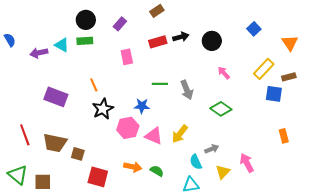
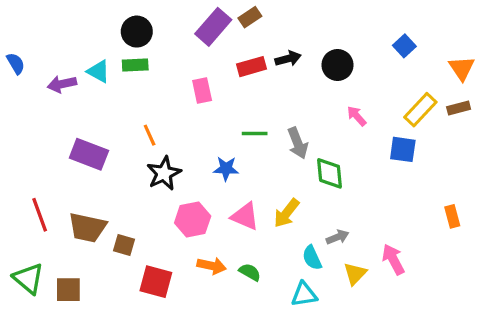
purple rectangle: (120, 24) -> (213, 27), moved, size x1.6
brown rectangle: (289, 77) -> (459, 108), moved
blue square: (274, 94) -> (403, 149), moved
green diamond: (221, 109) -> (330, 173), moved, turned 50
pink hexagon: (128, 128) -> (193, 220), moved

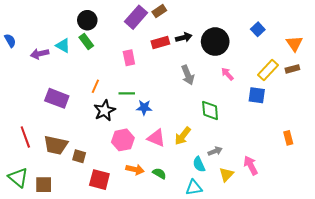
green rectangle: (135, 65) -> (86, 42), turned 56
black circle: (338, 65) -> (215, 42), size x1.4
green line: (255, 134) -> (127, 93), moved
orange line: (150, 135) -> (95, 86), turned 48
gray arrow: (298, 143) -> (188, 75), moved

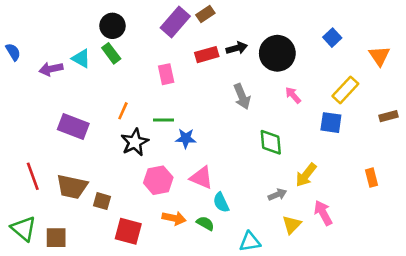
brown rectangle: (292, 69) -> (389, 116), moved
yellow arrow: (183, 136) -> (306, 175), moved
cyan semicircle: (199, 164) -> (221, 202), moved

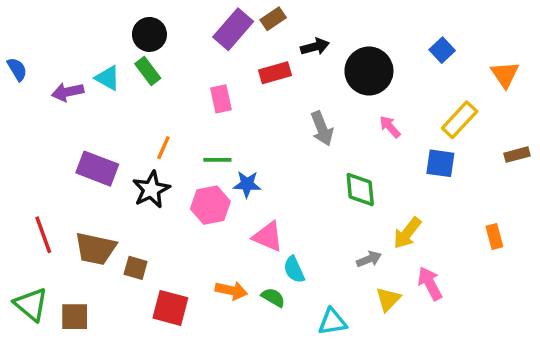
black arrow: (237, 48) -> (315, 47), moved
black star: (135, 142) -> (151, 189), moved
pink hexagon: (158, 180) -> (210, 205), moved

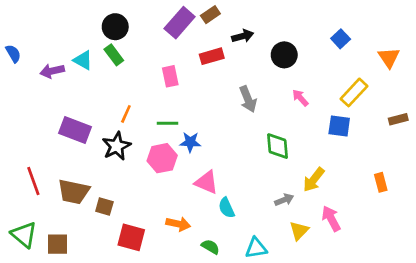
black circle: (369, 71) -> (284, 55), size x0.7
green semicircle: (273, 297) -> (210, 247), moved

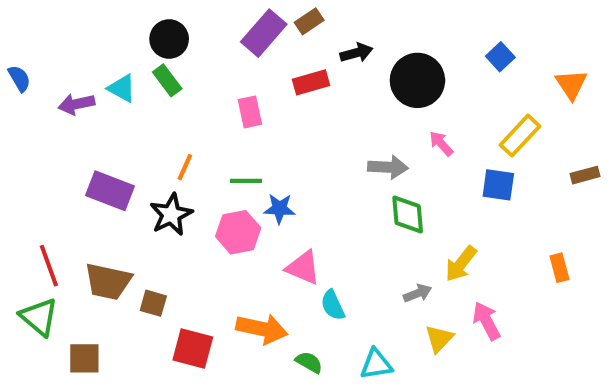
black circle: (284, 55) -> (417, 80), size x1.4
gray arrow: (248, 99) -> (388, 167), moved, turned -65
orange arrow: (178, 224) -> (262, 329), size x1.4
green triangle: (24, 235) -> (39, 317), moved

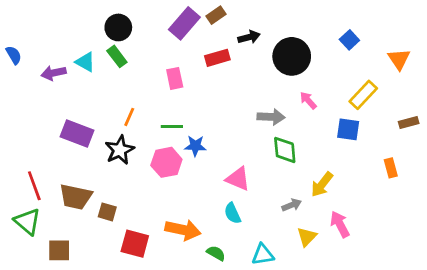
pink triangle: (303, 268) -> (238, 179), moved
orange rectangle: (559, 268) -> (391, 168), moved

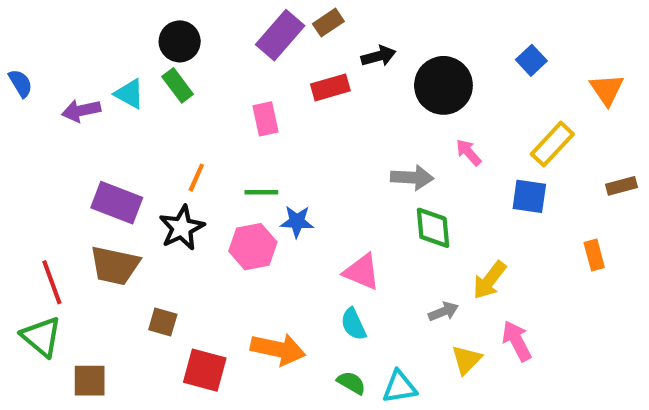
brown trapezoid: (76, 197) -> (115, 265), moved
green semicircle: (216, 253) -> (351, 383), moved

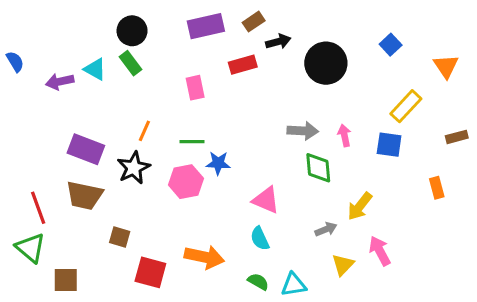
brown rectangle: (328, 23) -> (254, 22), moved
purple rectangle: (280, 35) -> (206, 26), turned 36
pink arrow: (469, 152) -> (344, 135), moved, turned 30

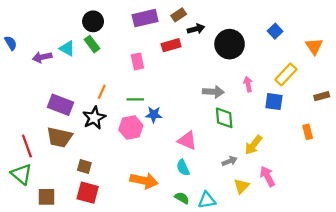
pink arrow: (344, 135) -> (248, 84), moved
red square: (150, 272) -> (88, 193), moved

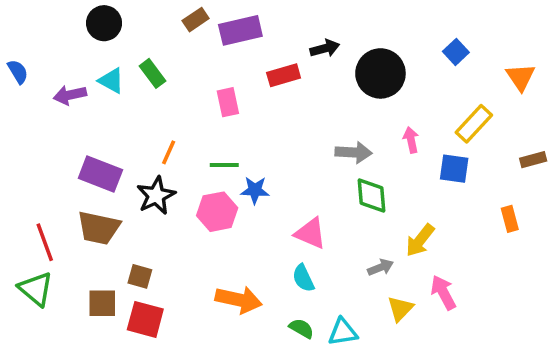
brown rectangle: (179, 15) -> (196, 20), moved
black circle: (93, 21) -> (104, 23), moved
brown square: (46, 197) -> (102, 303), moved

